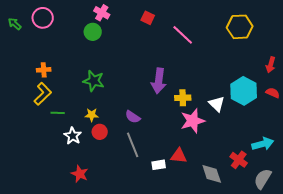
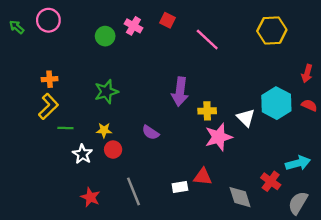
pink cross: (102, 13) -> (133, 26), moved
green star: (94, 81) -> (106, 92), turned -30
gray line: (133, 145) -> (133, 191), moved

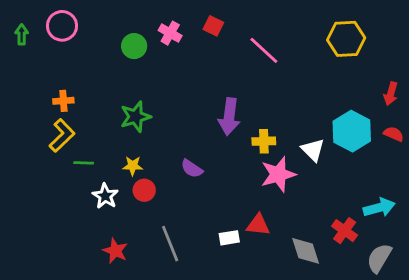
green arrow: (17, 27) -> (22, 35), turned 49

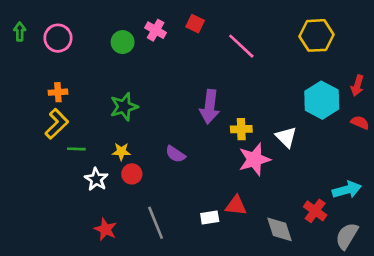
pink circle: (62, 26) -> (58, 38), moved
cyan hexagon: (352, 131) -> (322, 100), moved

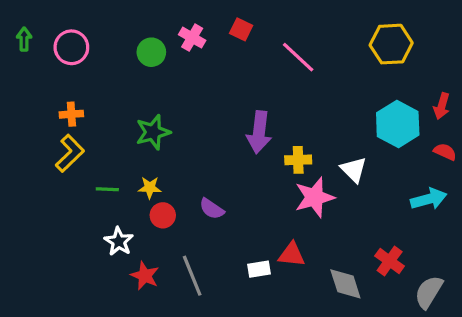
green line: (76, 149) -> (107, 189), moved
purple semicircle: (175, 154) -> (212, 209), moved
white star: (96, 179) -> (119, 241), moved
cyan arrow: (347, 190) -> (429, 199), moved
red star: (105, 229) -> (145, 276), moved

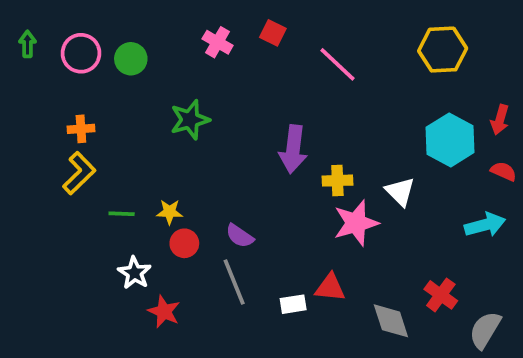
green circle: (151, 52) -> (131, 59), moved
green star: (153, 132) -> (190, 120), moved
gray line: (192, 276) -> (234, 282), moved

